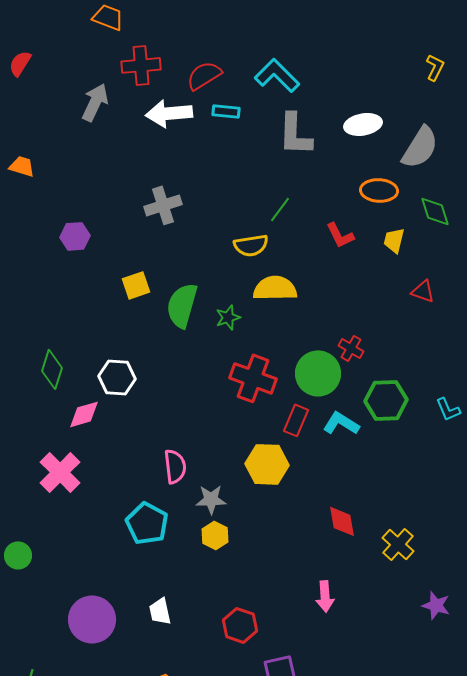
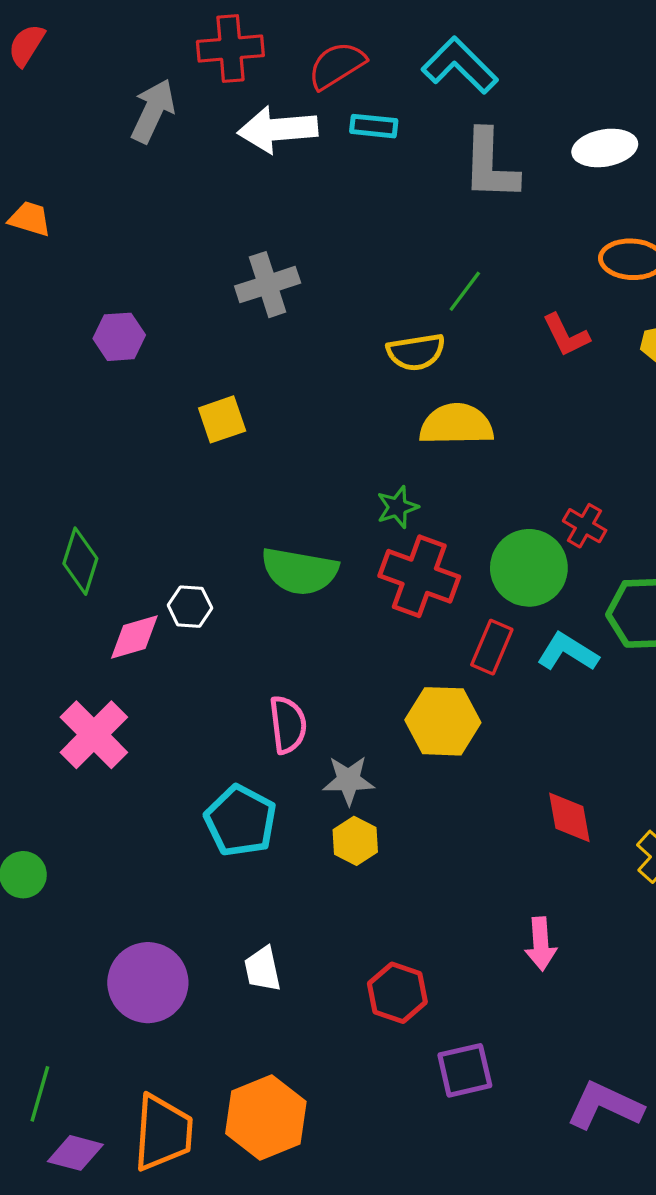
green semicircle: (182, 305) -> (300, 571), moved, turned -96
green star: (228, 317) -> (397, 507), moved
white hexagon: (117, 377) -> (190, 607), moved, size x0.7

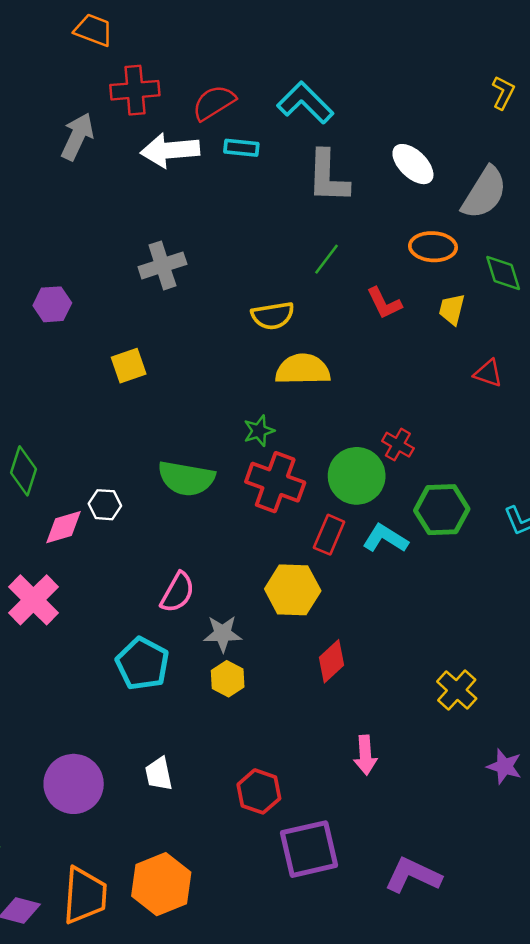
white ellipse: (605, 148) -> (413, 164), turned 54
green line: (465, 291) -> (327, 259), moved
pink semicircle: (288, 725) -> (178, 592), turned 36
red diamond: (569, 817) -> (332, 661), moved, turned 57
purple square: (465, 1070) -> (309, 849), size x1.4

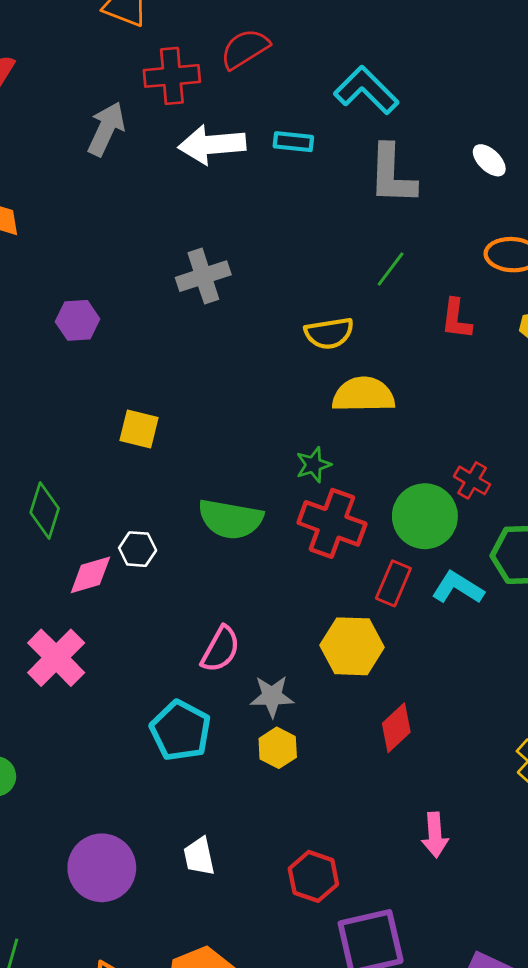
red semicircle: (214, 103) -> (245, 49), moved
white ellipse: (413, 164) -> (489, 160), size x0.7
red L-shape: (384, 303) -> (456, 319), turned 33
yellow square: (129, 366) -> (139, 429), moved, turned 33

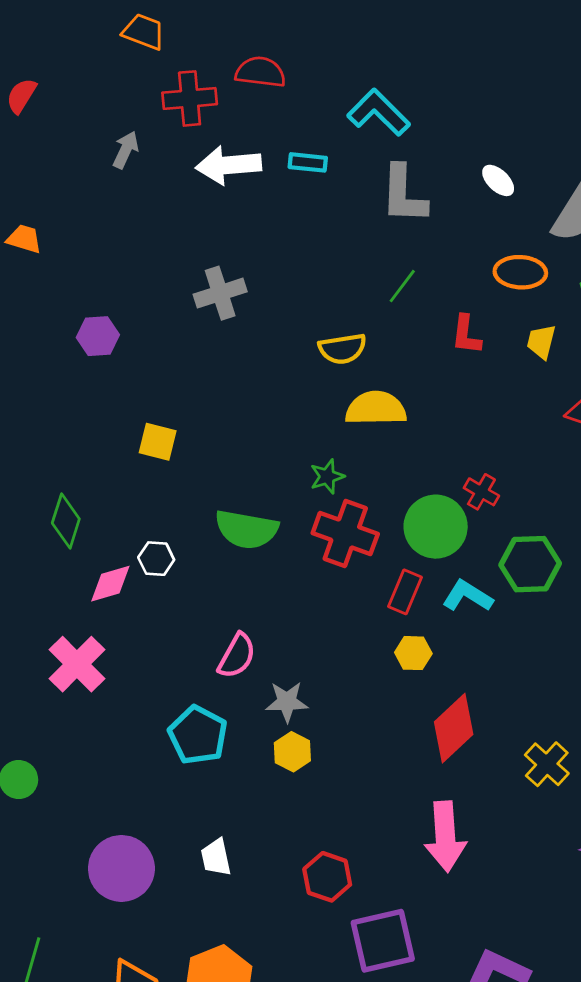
red semicircle: (245, 49) -> (260, 72), turned 39
gray arrow: (106, 129) -> (126, 150), size x0.7
yellow hexagon: (352, 646) -> (413, 653), moved, size x0.6
red diamond: (396, 728) -> (454, 728), moved, size x1.4
pink arrow: (435, 835) -> (445, 837), size x1.6

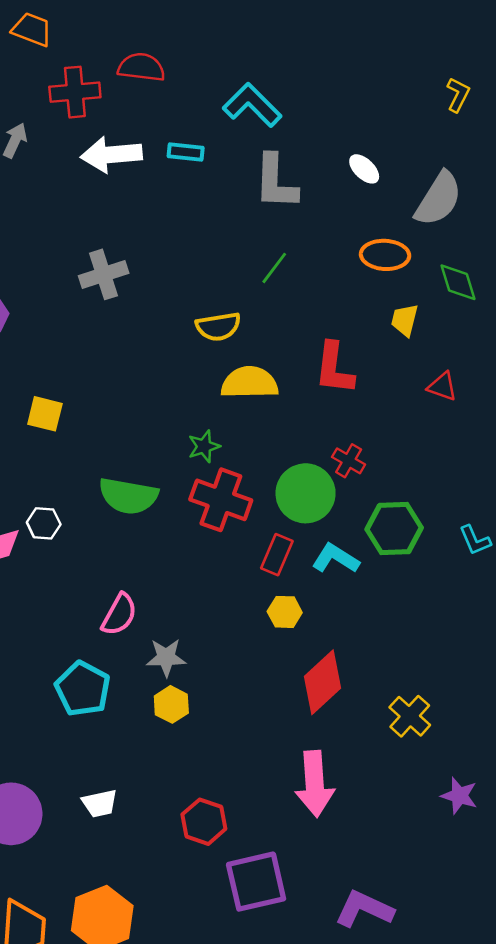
red L-shape: (466, 335) -> (334, 368), moved, size x1.4
white trapezoid: (216, 857) -> (100, 803), turned -90

